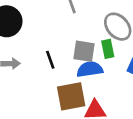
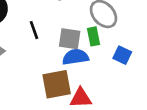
black line: (50, 60) -> (34, 30), moved

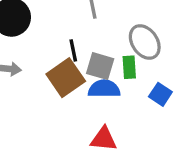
black line: (34, 30) -> (73, 50), moved
brown square: (57, 84) -> (66, 78), moved, turned -32

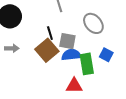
green rectangle: (129, 67) -> (87, 64), moved, size x1.5

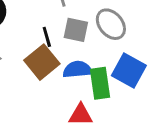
gray square: (67, 41) -> (76, 30), moved
blue square: (106, 55) -> (129, 70), size x1.6

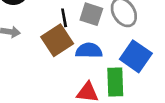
green rectangle: (100, 83) -> (115, 82), moved

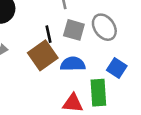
blue square: (136, 56) -> (117, 68), size x0.7

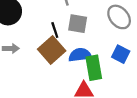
gray ellipse: (104, 27) -> (119, 17), moved
green rectangle: (98, 93) -> (94, 68), moved

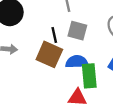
brown square: (52, 50) -> (49, 54), turned -30

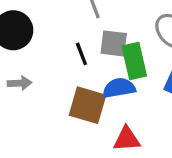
brown square: (49, 54) -> (88, 105), moved
green rectangle: (89, 76) -> (134, 61), moved

